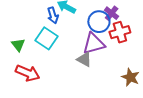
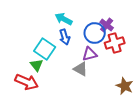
blue arrow: (53, 15) -> (65, 37), moved
purple triangle: (94, 44) -> (90, 54), size x0.7
green triangle: (18, 45) -> (37, 65), moved

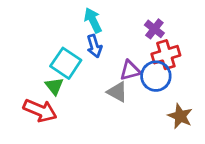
cyan arrow: (64, 19) -> (93, 20), turned 36
blue circle: (95, 33) -> (156, 76), moved

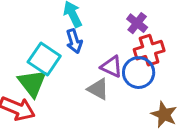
purple triangle: (130, 70) -> (112, 67), turned 40
green triangle: (54, 86) -> (32, 83), size x1.5

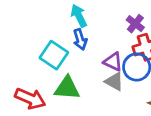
green triangle: (32, 83) -> (67, 88), moved, turned -48
gray triangle: (98, 89) -> (114, 81), moved

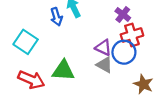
blue arrow: (80, 39) -> (56, 17), moved
cyan square: (54, 55) -> (26, 42), moved

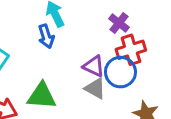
blue arrow: (56, 17) -> (46, 36), moved

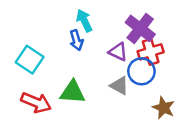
purple cross: (119, 23) -> (140, 28), size x1.6
purple triangle: (94, 66) -> (118, 52), moved

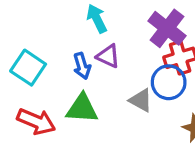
blue arrow: (76, 40) -> (82, 66), moved
purple triangle: (118, 52) -> (108, 56), moved

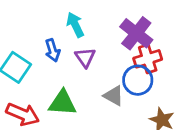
purple triangle: (108, 56) -> (85, 57), turned 30
blue arrow: (82, 66) -> (53, 50), moved

